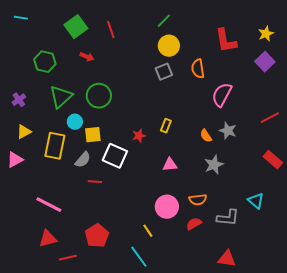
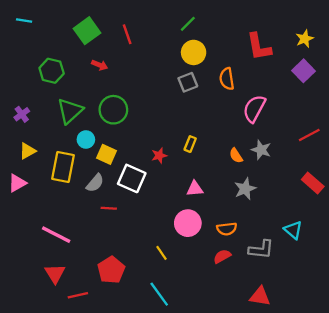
yellow square: (93, 135) -> (107, 154), turned 30
pink circle: (167, 207) -> (188, 223), moved
yellow line: (148, 231) -> (161, 253), moved
red triangle: (48, 239) -> (55, 274), turned -48

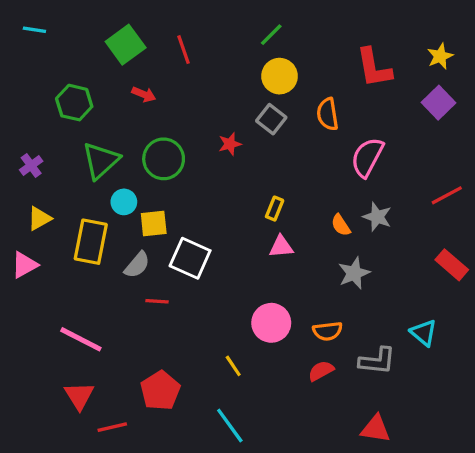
gray square: (188, 82) -> (271, 119), turned -30
yellow square: (107, 154) -> (154, 223), turned -30
red star: (159, 156) -> (230, 144), moved
pink triangle: (195, 189) -> (281, 247), moved

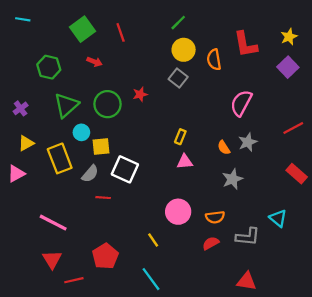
orange semicircle: (328, 114) -> (214, 60), moved
red star: (230, 144) -> (140, 94), moved
gray star: (377, 217) -> (248, 142), turned 30
yellow rectangle: (91, 242) -> (60, 158), turned -32

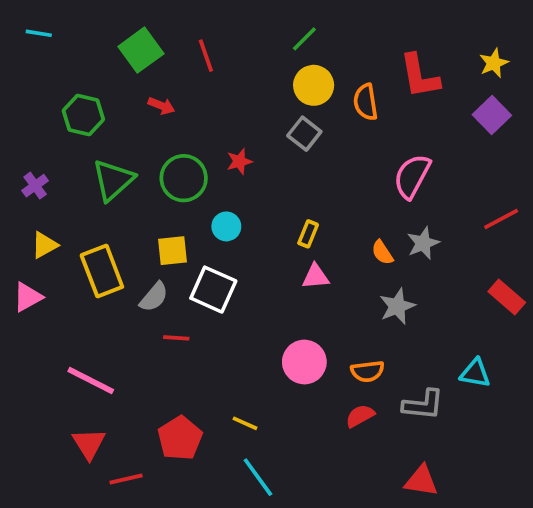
cyan circle: (81, 132) -> (226, 226), moved
cyan triangle: (278, 218) -> (475, 373), turned -30
yellow line: (153, 240) -> (245, 423), moved, turned -32

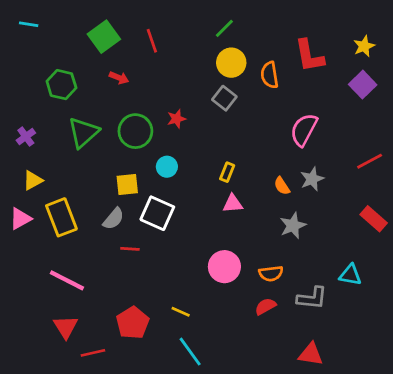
yellow rectangle: (102, 271) -> (61, 217), moved

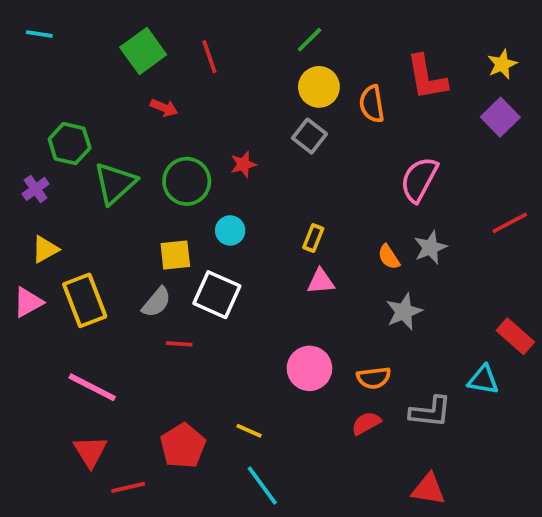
green hexagon: (61, 85) -> (70, 144), moved
red rectangle: (374, 219) -> (515, 336), moved

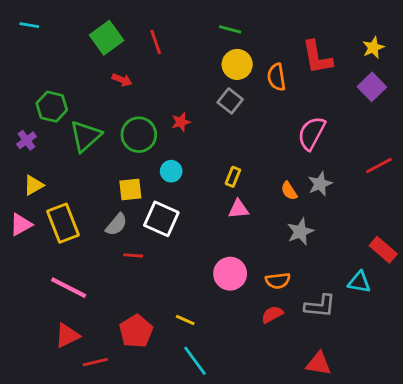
green line: (309, 40) -> (230, 29), turned 60
red triangle: (90, 451) -> (67, 335), turned 36

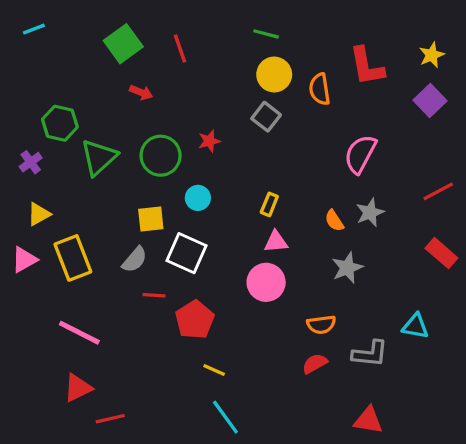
cyan line: (29, 25) -> (34, 29), turned -30
red rectangle: (383, 250) -> (441, 253), moved
pink circle: (230, 274) -> (266, 282), moved
red pentagon: (136, 331) -> (195, 320), moved

